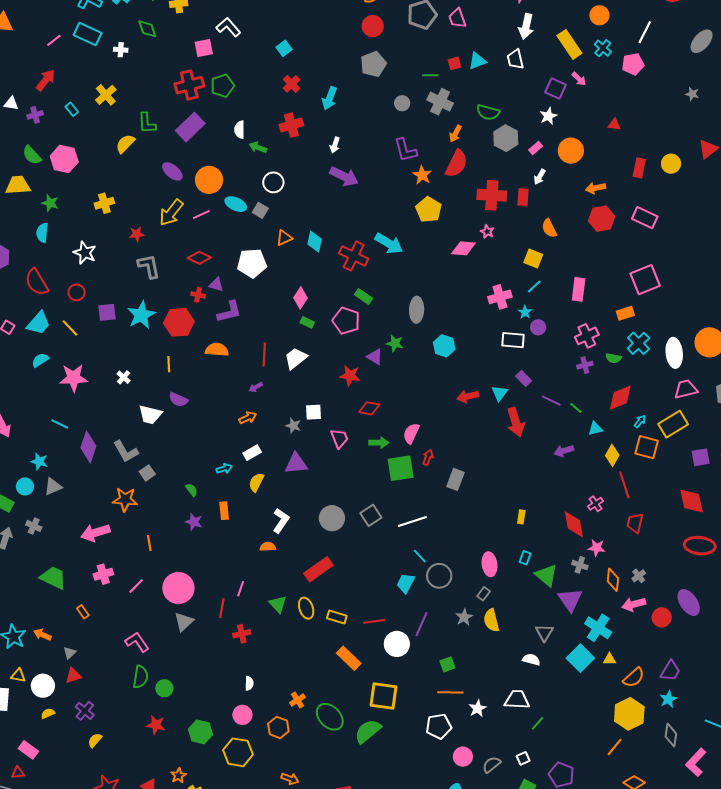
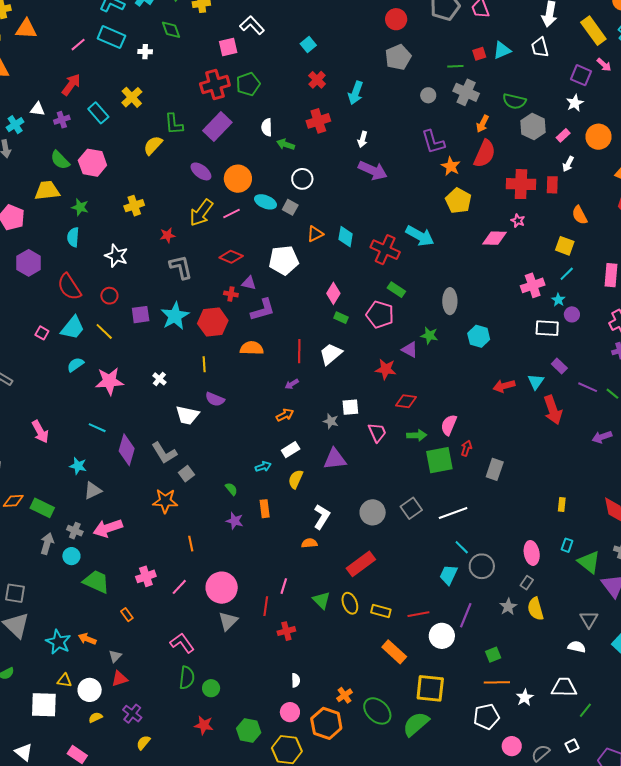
cyan rectangle: (72, 109) -> (98, 113), size x1.5
cyan circle: (25, 486) -> (71, 556), moved
pink arrow: (95, 533) -> (108, 528), moved
orange hexagon: (278, 727) -> (326, 723), size x1.4

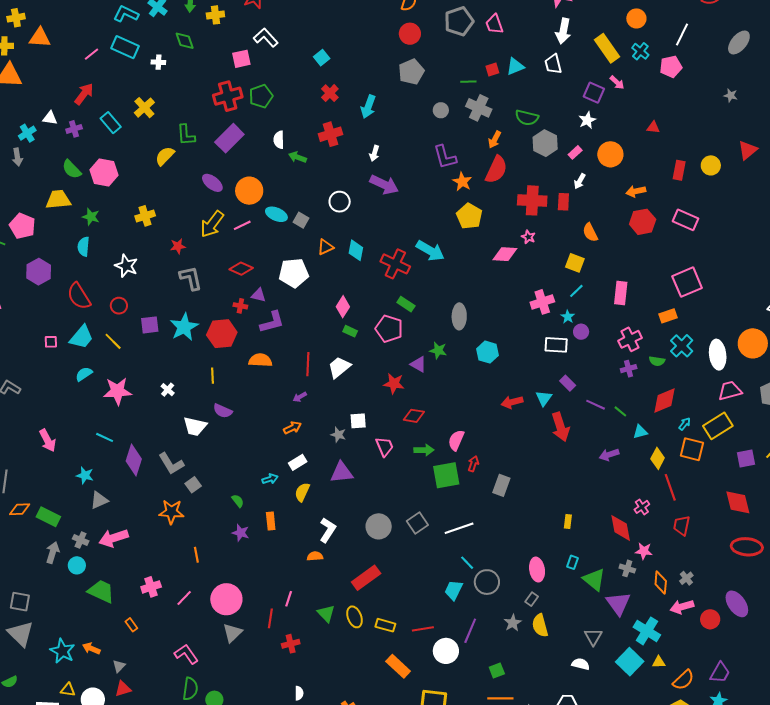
white circle: (302, 179) -> (340, 202), moved
pink square: (42, 333) -> (51, 342), turned -32

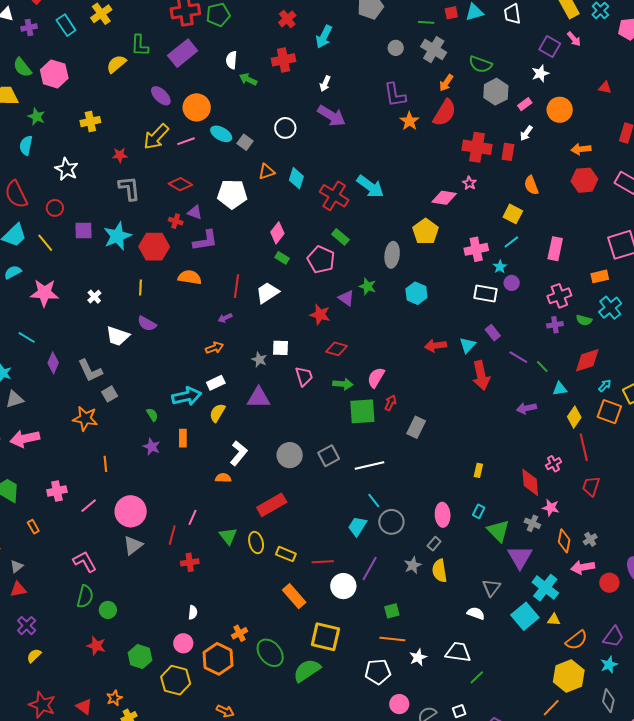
yellow pentagon: (469, 216) -> (426, 231), moved
purple diamond: (134, 460) -> (53, 363), size x0.7
cyan arrow: (270, 479) -> (187, 396), size x1.8

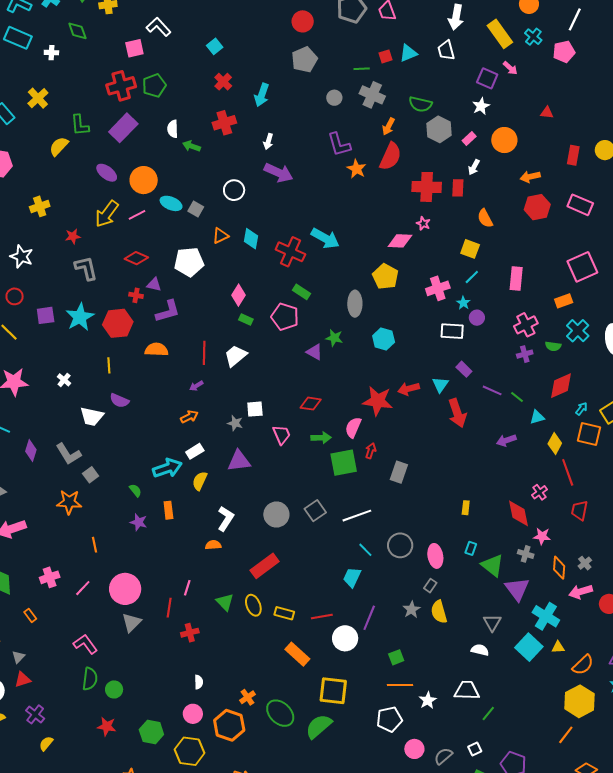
red star: (320, 315) -> (378, 401), moved, size x1.4
gray circle: (391, 522) -> (400, 545), moved

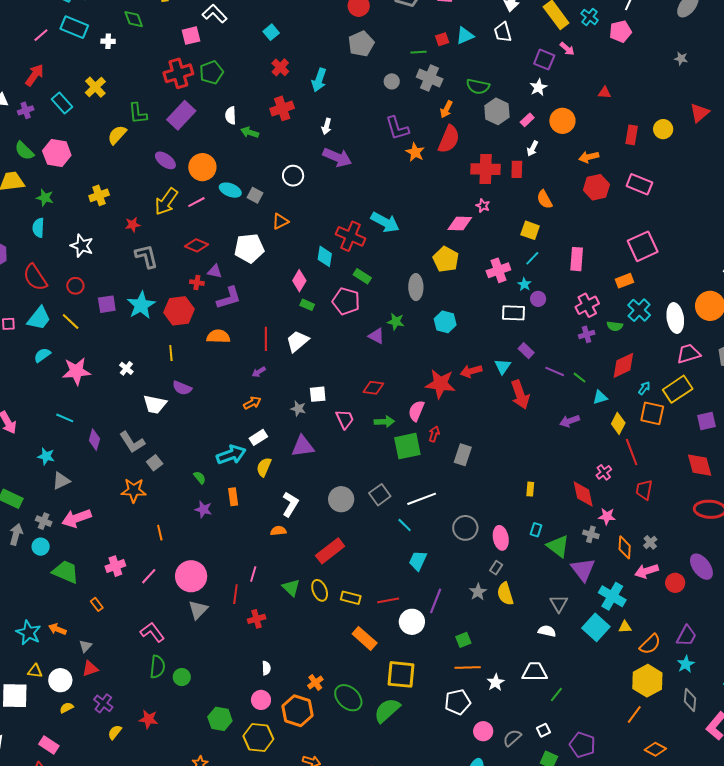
cyan diamond: (251, 239) -> (325, 256), moved
cyan line: (365, 550) -> (405, 525), moved
red star: (107, 726) -> (148, 719), moved

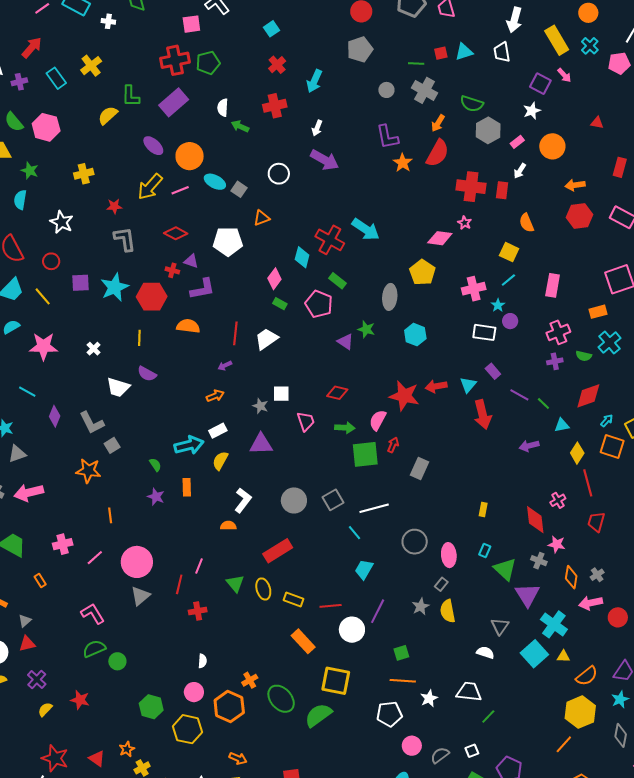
green semicircle: (157, 667) -> (94, 649), turned -125

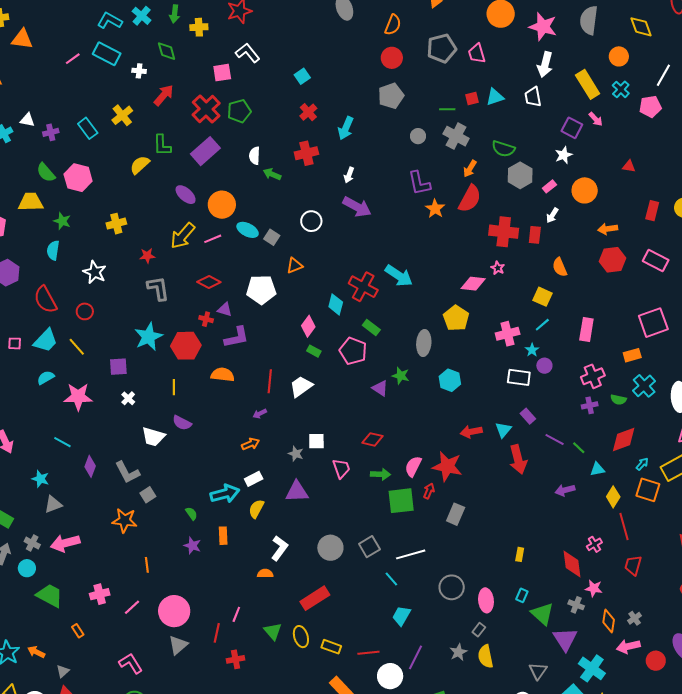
red arrow: (32, 48) -> (164, 95), moved
red cross: (175, 60) -> (206, 109), turned -32
purple square: (80, 283) -> (118, 367), moved
red star: (404, 396) -> (447, 466), moved

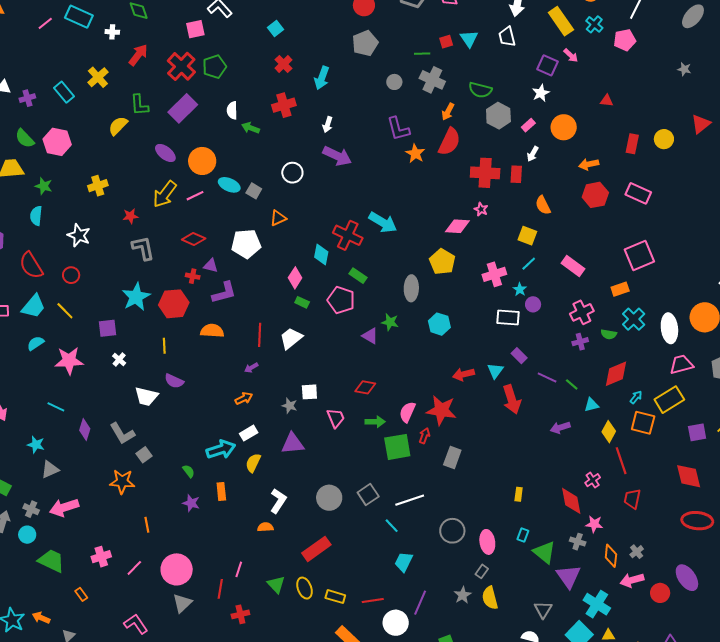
cyan triangle: (495, 97) -> (469, 39), turned -42
pink rectangle: (586, 329) -> (573, 266), turned -60

